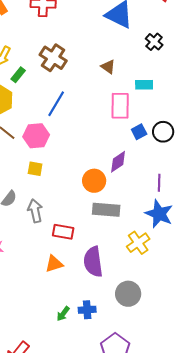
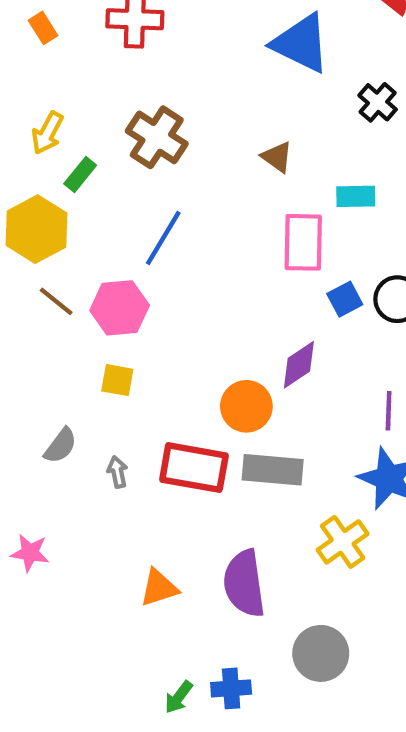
gray arrow: (35, 211) -> (117, 472), size x0.6
red rectangle: (63, 232) -> (194, 468), moved, size x1.4

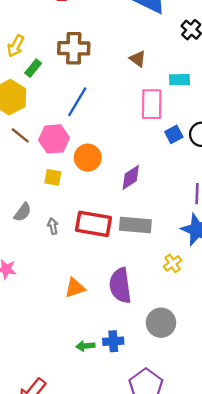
brown cross: (157, 137) -> (74, 48), turned -32
purple diamond: (299, 365) -> (131, 177), moved
orange circle: (246, 406) -> (88, 158), moved
yellow cross: (343, 542) -> (173, 263), size x0.7
green arrow: (179, 697) -> (85, 346), turned 48

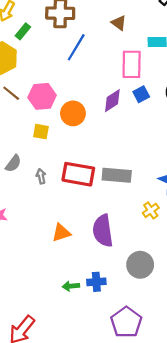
blue line: (77, 102) -> (76, 47), moved
blue square: (174, 134) -> (141, 94), moved
purple diamond: (131, 177) -> (112, 101), moved

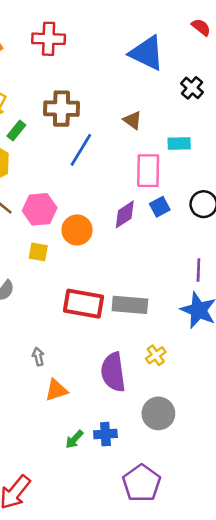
gray arrow: (41, 176) -> (38, 357), moved
yellow cross: (151, 210) -> (156, 355), moved
orange triangle: (61, 233) -> (56, 390), moved
green arrow: (71, 286) -> (74, 439), turned -42

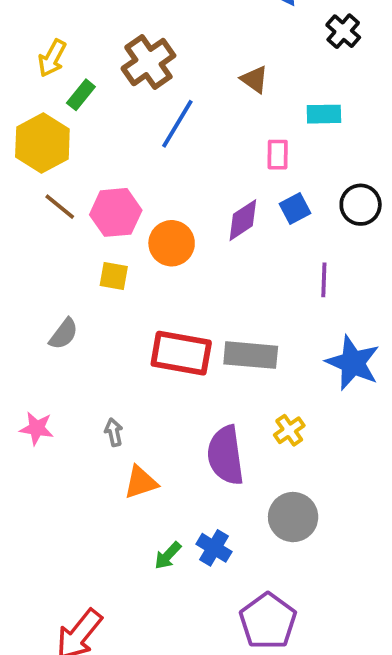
brown cross: (62, 109) -> (148, 62), turned -36
pink rectangle: (148, 171) -> (278, 155), size x0.6
purple line: (198, 270) -> (324, 280), moved
blue cross: (105, 434) -> (214, 548), turned 35

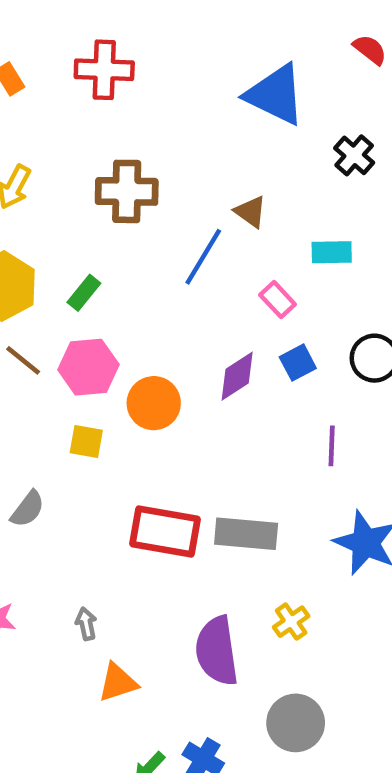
brown cross: (148, 62) -> (127, 191), turned 36
green rectangle: (81, 95) -> (84, 293), moved
blue line: (177, 124) -> (203, 257), moved
pink rectangle: (278, 155) -> (278, 300), turned -44

